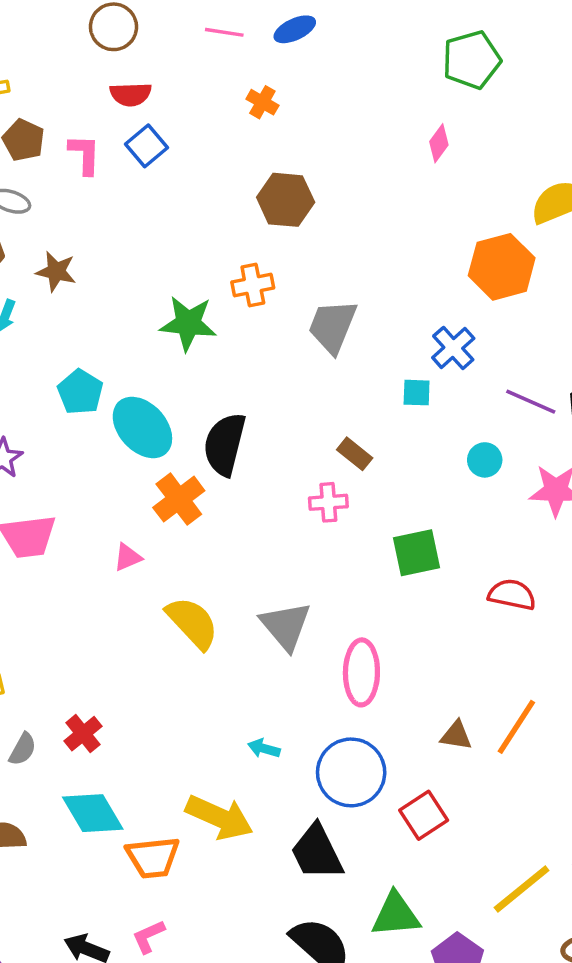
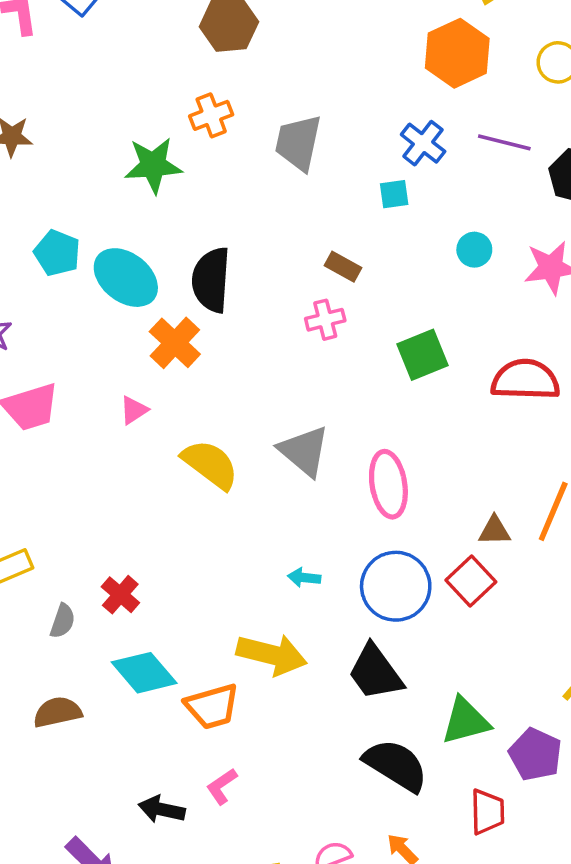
purple line: (531, 402) -> (504, 142), moved
red semicircle: (512, 595) -> (525, 380), size x1.4
red square: (424, 815) -> (471, 581), moved

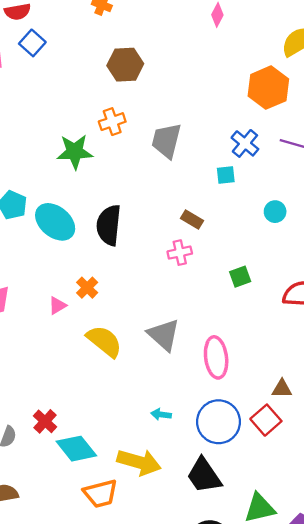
orange cross: (175, 343) -> (87, 288), moved, size x0.7
green square: (422, 355) -> (240, 277), size x0.7
cyan diamond: (144, 673) -> (76, 449), moved

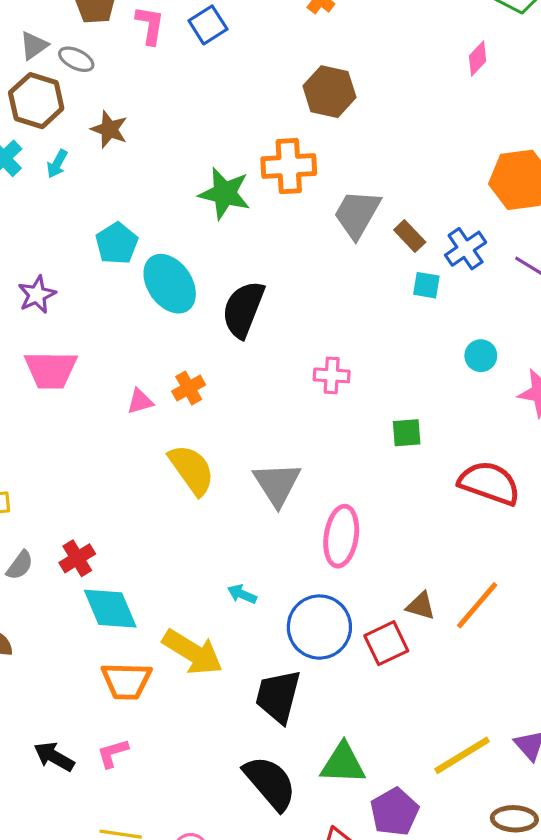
orange cross: (112, 122) -> (289, 166), size x1.4
brown rectangle: (192, 219) -> (410, 236), moved
black trapezoid: (204, 476) -> (278, 696), turned 33

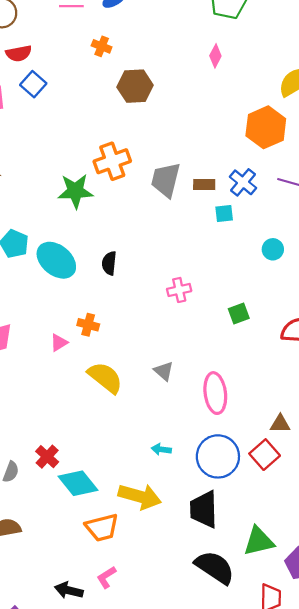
brown hexagon: (329, 92) -> (135, 86), moved
brown rectangle: (410, 236) -> (204, 184), turned -30
black semicircle: (243, 309) -> (109, 263), size x0.6
orange cross: (189, 388) -> (88, 325), turned -30
gray triangle: (277, 484) -> (164, 371), size x0.6

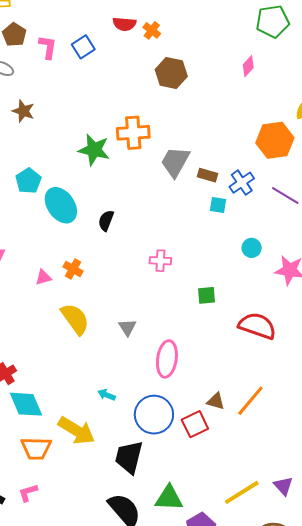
red semicircle: (19, 53) -> (124, 24), moved

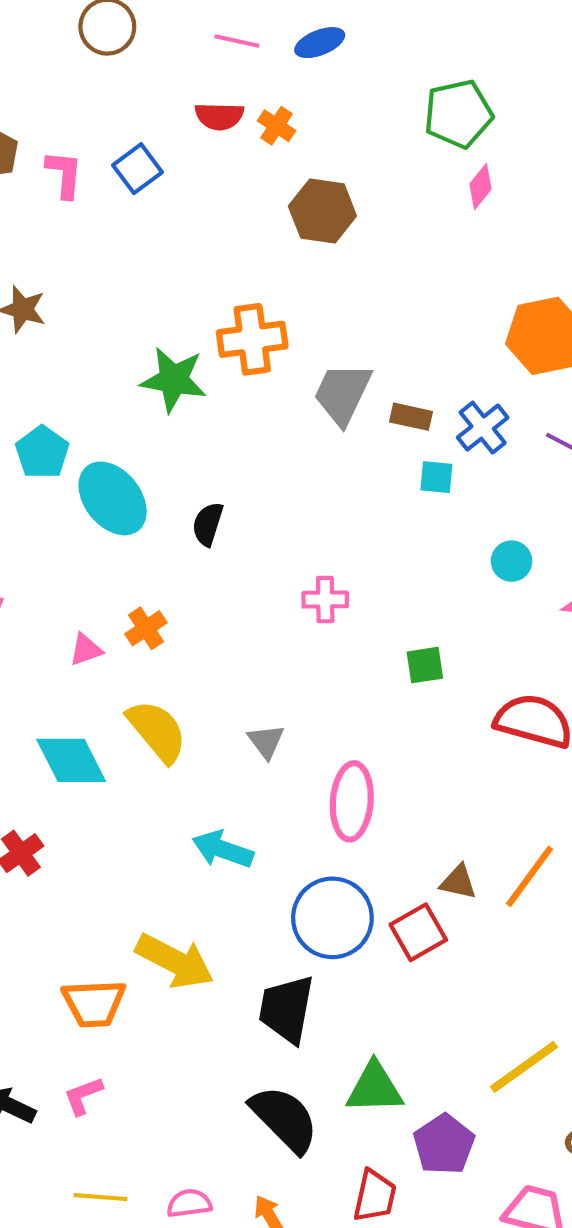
green pentagon: (273, 21) -> (458, 114), moved
orange cross: (73, 269) -> (146, 628), turned 30
cyan arrow: (106, 395) -> (223, 849), moved, size x1.6
cyan diamond: (26, 404) -> (71, 760), moved

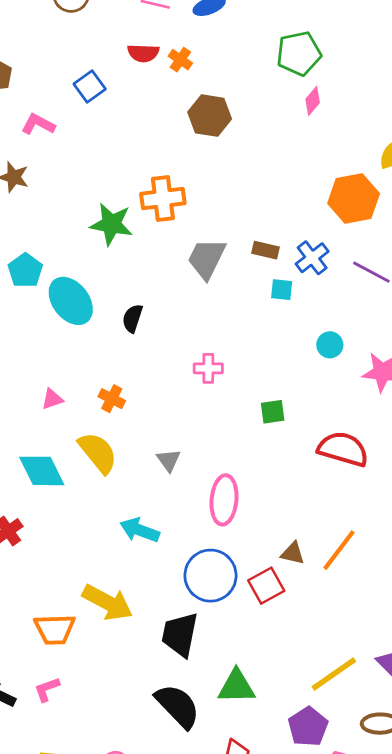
pink L-shape: (64, 174) -> (38, 124), moved, turned -68
gray trapezoid: (343, 394) -> (206, 259), moved
orange cross: (146, 628) -> (112, 399), moved, turned -30
purple pentagon: (444, 1144) -> (308, 727), moved

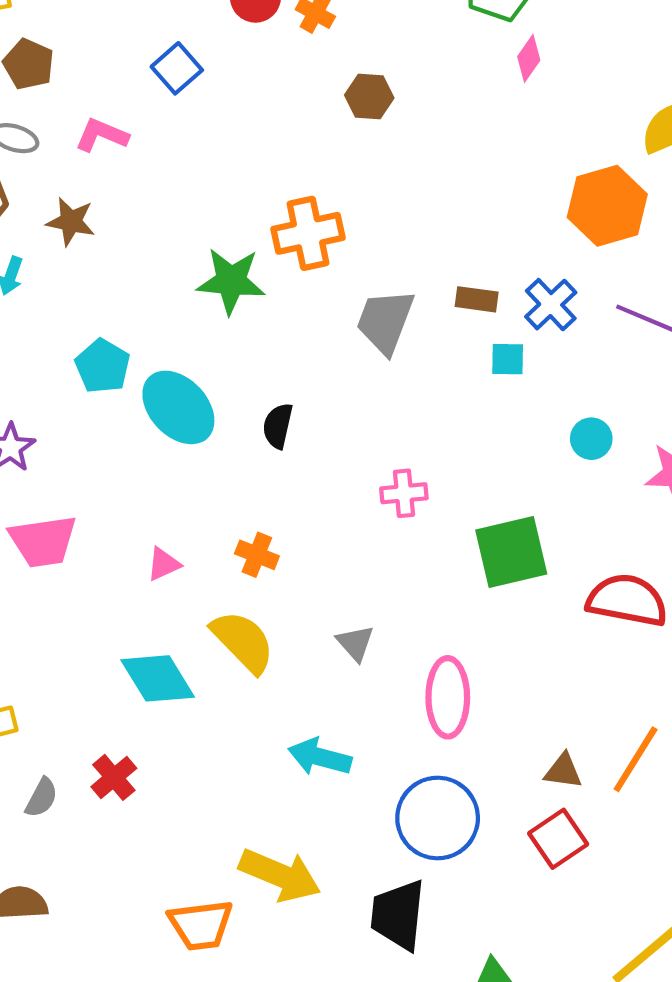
brown hexagon: (210, 116) -> (369, 96), size x0.7
green square: (273, 412) -> (511, 552), size x1.8
red square: (266, 586) -> (558, 839), moved

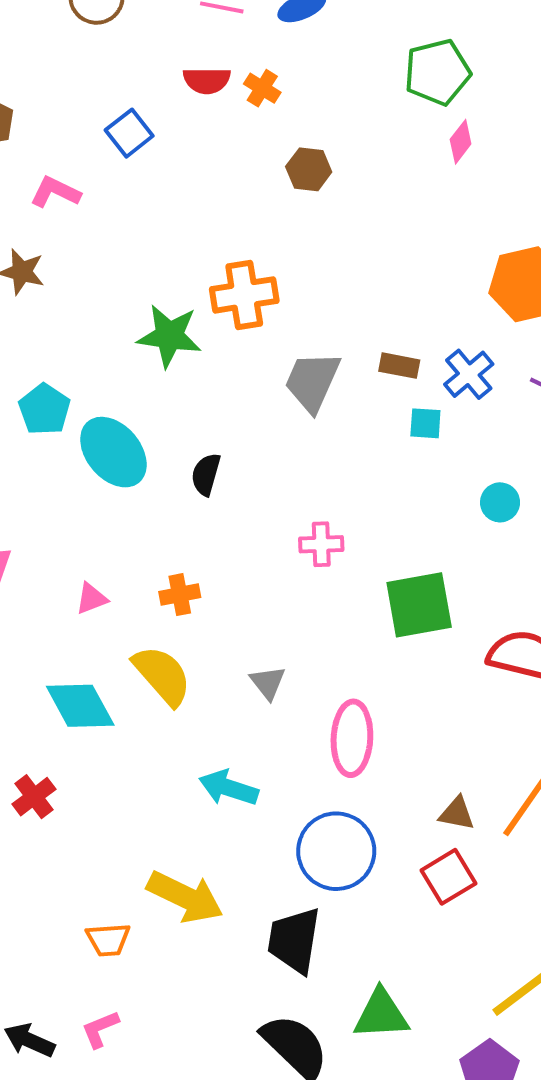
orange cross: (257, 555) -> (180, 595), turned -36
orange trapezoid: (201, 925) -> (108, 940), size x0.7

